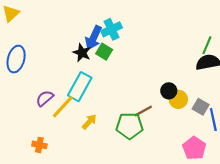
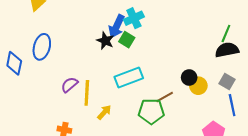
cyan rectangle: (80, 87) -> (129, 78), moved, turned 40
yellow line: (63, 107) -> (87, 93), turned -40
gray square: (201, 107) -> (227, 82), moved
yellow arrow: (89, 122) -> (104, 112), moved

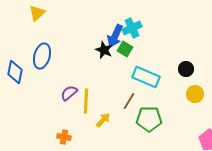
cyan rectangle: (129, 78) -> (146, 77), moved, turned 44
black circle: (189, 78) -> (186, 69), moved
brown line: (165, 97) -> (129, 101), moved, turned -30

